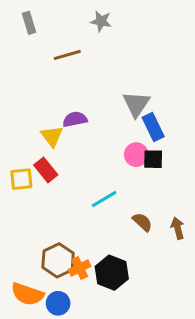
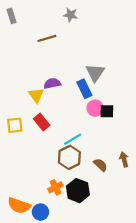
gray rectangle: (29, 23) -> (12, 16), moved
blue rectangle: (153, 127) -> (84, 89), moved
red rectangle: (46, 170) -> (42, 122), moved
brown semicircle: (142, 222) -> (100, 165), moved
brown hexagon: (58, 260) -> (69, 157), moved

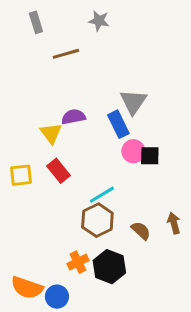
gray rectangle: (12, 16) -> (36, 22), moved

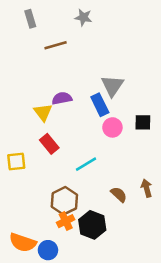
black square: (150, 156) -> (143, 122), moved
yellow square: (21, 175) -> (16, 162), moved
brown hexagon: (97, 220) -> (64, 201), moved

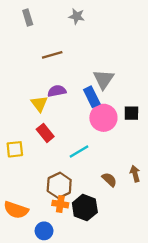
brown line: (56, 45) -> (52, 55), moved
pink circle: (112, 127) -> (103, 118), size x1.5
orange cross: (66, 221) -> (60, 204), turned 35
orange semicircle: (23, 243) -> (16, 210), moved

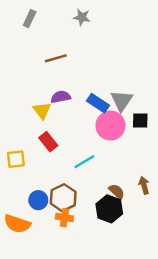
gray rectangle: (28, 17) -> (30, 19), turned 42
gray triangle: (103, 79) -> (122, 101), moved
blue rectangle: (92, 97) -> (98, 103), turned -30
black hexagon: (85, 208) -> (109, 209), moved
blue circle: (44, 231) -> (38, 200), moved

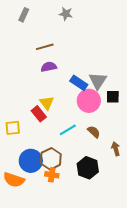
purple semicircle: (61, 97) -> (49, 67), moved
yellow triangle: (42, 111) -> (47, 103), moved
brown semicircle: (117, 191) -> (94, 132), moved
blue circle: (38, 200) -> (31, 161), size x1.5

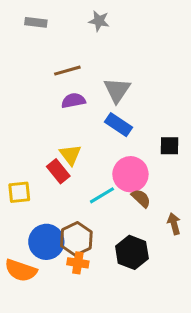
gray rectangle: (24, 15) -> (36, 22), turned 72
gray triangle: (98, 81) -> (117, 90), moved
pink circle: (89, 101) -> (130, 174), moved

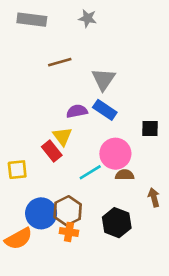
gray rectangle: (36, 22) -> (32, 20), size x1.5
purple semicircle: (73, 101) -> (77, 111), moved
brown semicircle: (141, 198) -> (125, 175), turned -42
orange semicircle: (21, 270) -> (19, 239), turned -48

